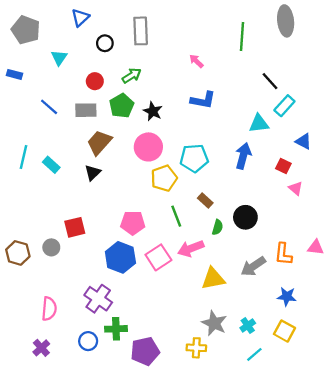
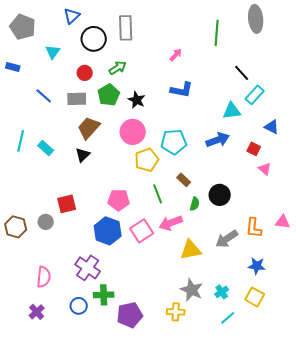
black circle: (105, 43) -> (94, 39), size x1.6
pink arrow: (196, 61) -> (176, 55), turned 88
blue arrow: (243, 156) -> (218, 140), turned 55

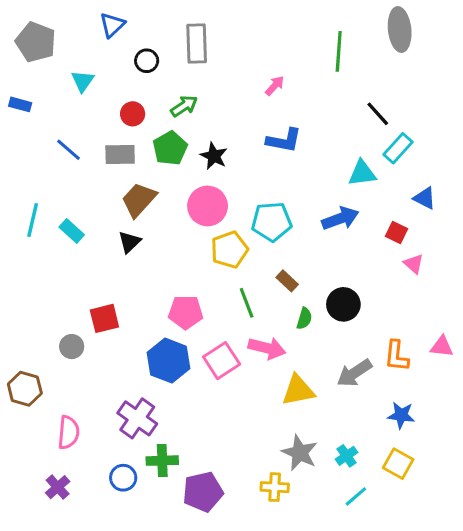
black circle: (94, 39) -> (147, 61), size x0.6
pink arrow: (171, 223) -> (267, 348), turned -145
brown hexagon: (16, 227) -> (25, 389), moved

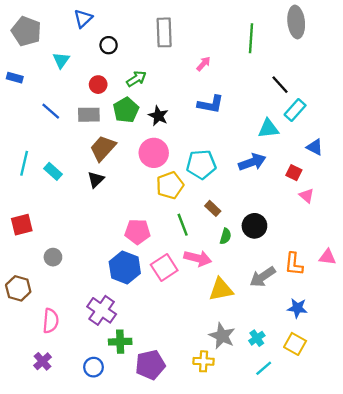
gray rectangle: (197, 44) -> (164, 32), moved
red square: (104, 318) -> (22, 225), moved
blue circle: (123, 478) -> (94, 367), moved

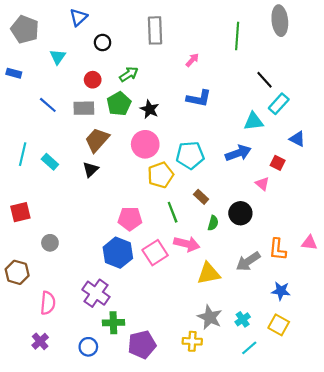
pink triangle: (307, 196) -> (262, 184), moved

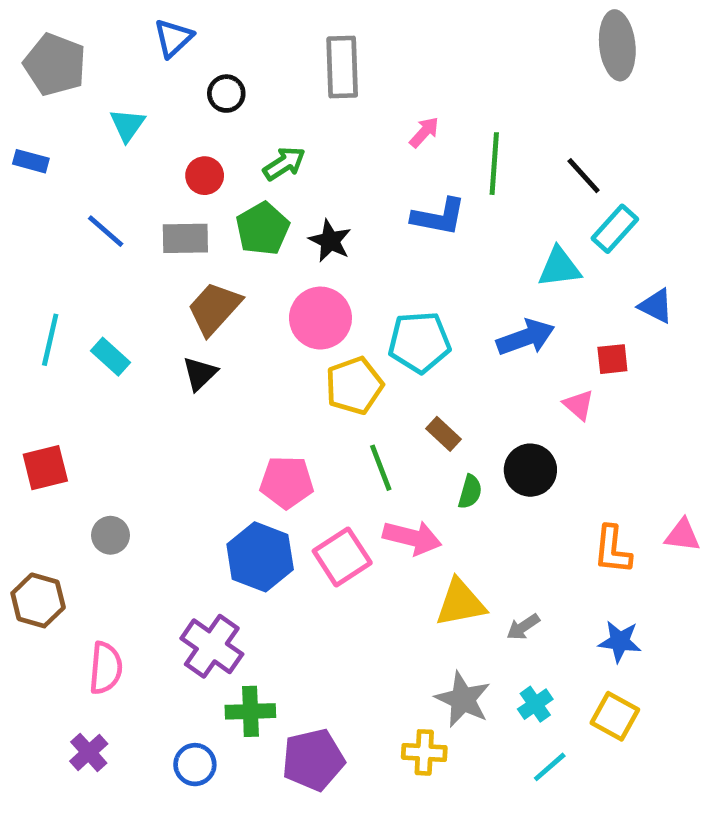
green line: (237, 36) -> (494, 164), moved
red square: (278, 163) -> (612, 359), turned -32
gray arrow: (248, 261) -> (523, 627), moved, size x0.6

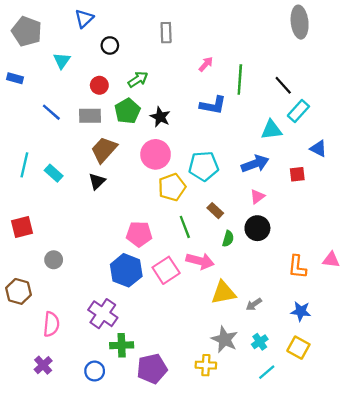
gray rectangle: (342, 67) -> (166, 33), size x0.7
pink triangle: (579, 405) -> (257, 197), moved, turned 42

